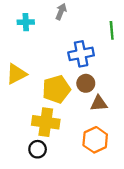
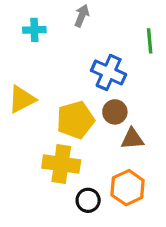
blue cross: (81, 54) -> (109, 72), turned 35
black circle: (38, 149) -> (88, 200), moved

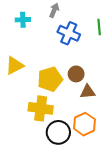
blue cross: (109, 72) -> (69, 33), moved
black circle: (88, 200) -> (58, 132), size x1.5

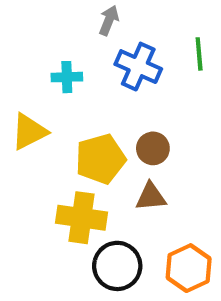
cyan cross: (23, 20) -> (67, 77), moved
brown triangle: (88, 92) -> (151, 197), moved
orange hexagon: (84, 124) -> (189, 268), moved

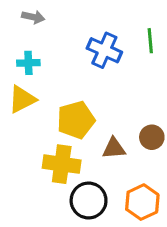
gray arrow: (109, 20) -> (33, 17), moved, turned 80
cyan cross: (67, 77) -> (28, 63), moved
brown circle: (153, 148) -> (152, 137), moved

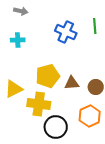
yellow triangle: (22, 99) -> (14, 89), moved
brown triangle: (114, 148) -> (72, 83), moved
orange hexagon: (142, 202) -> (90, 116), moved

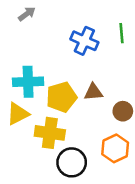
gray arrow: (21, 11) -> (27, 14), turned -48
cyan cross: (18, 40) -> (28, 82), moved, size x1.6
brown triangle: (72, 83) -> (93, 92), moved

